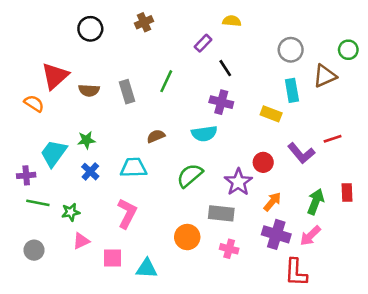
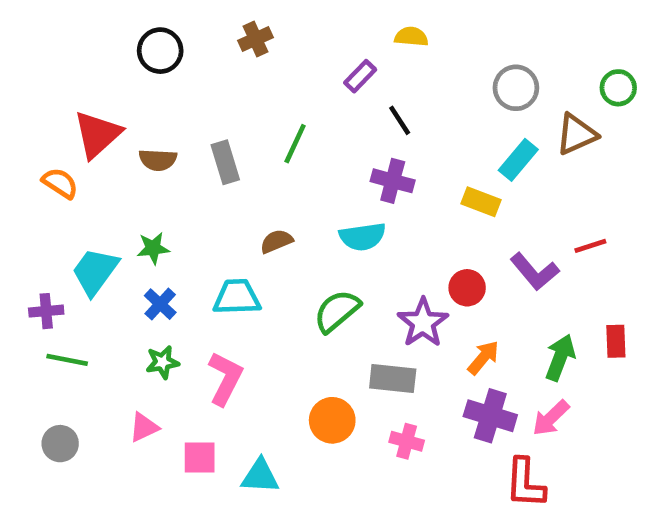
cyan rectangle: (292, 90) -> (518, 160), turned 50
green star: (71, 212) -> (162, 362), moved

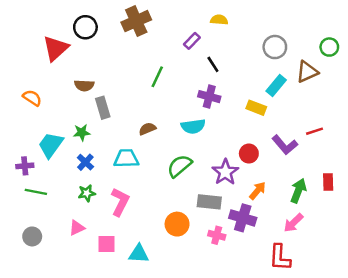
brown cross: (255, 39) -> (136, 21), size x1.6
red triangle: (97, 134) -> (56, 48), moved
gray rectangle: (225, 162) -> (103, 108), moved
purple cross: (490, 416) -> (243, 218), moved

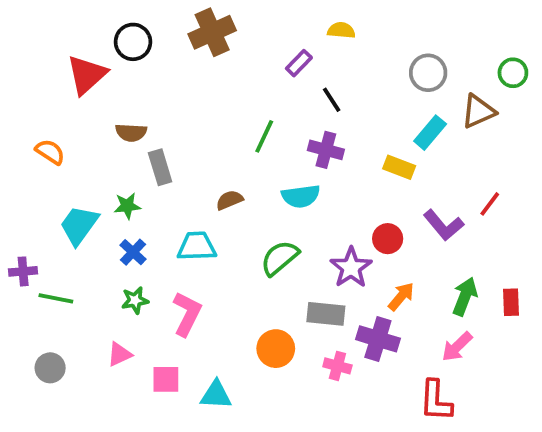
green line: (157, 77) -> (264, 136), moved
red line: (314, 131) -> (490, 204), turned -35
purple cross: (25, 166) -> (23, 271), moved
red rectangle: (328, 182) -> (511, 302), moved

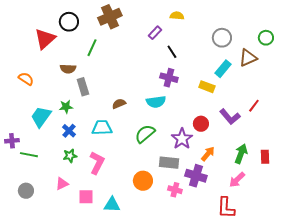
green line: (264, 136) -> (92, 48), moved

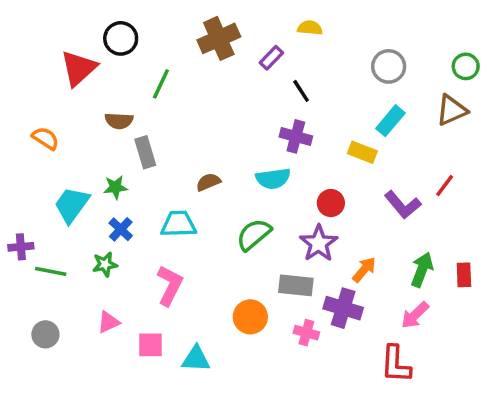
brown cross: (110, 17) -> (219, 38), moved
brown triangle: (248, 58) -> (452, 110), moved
red circle: (201, 124) -> (331, 203), moved
green star: (70, 156) -> (105, 264), moved

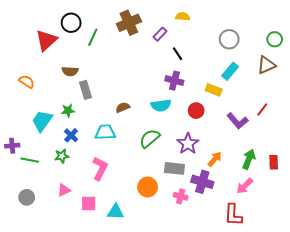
green line: (161, 84) -> (93, 37), moved
red circle: (331, 203) -> (196, 111), moved

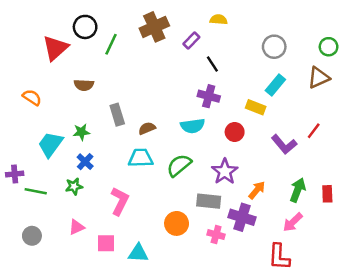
gray rectangle: (86, 90) -> (117, 115), moved
cyan trapezoid: (105, 132) -> (141, 158), moved

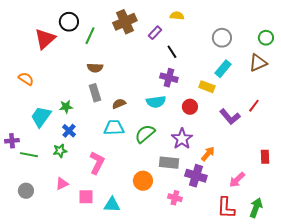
brown semicircle: (84, 85) -> (95, 68), moved
green arrow: (298, 190) -> (256, 208), moved
pink cross: (216, 235) -> (175, 198), moved

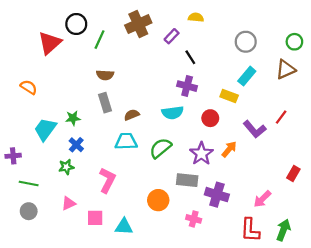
orange arrow: (208, 154) -> (229, 149), moved
green line: (29, 155) -> (29, 184), moved
red rectangle: (265, 157) -> (293, 174), turned 32

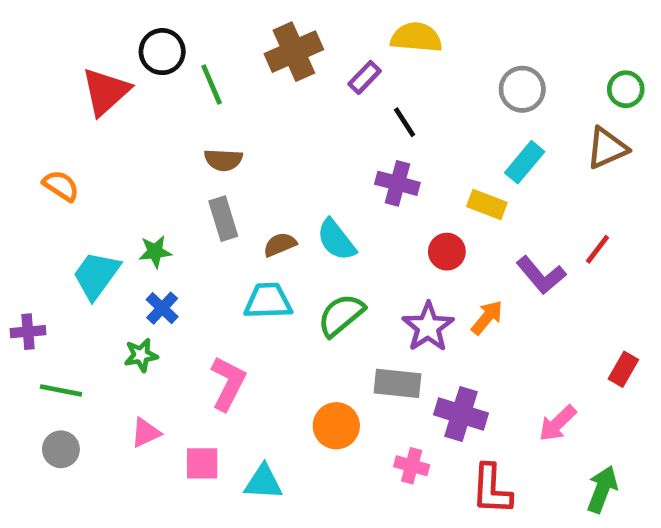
yellow semicircle: (196, 17) -> (416, 37), size x1.5
green line: (100, 40) -> (212, 85), turned -48
cyan semicircle: (173, 113) -> (336, 240), moved, turned 60
red L-shape: (250, 230) -> (492, 489), moved

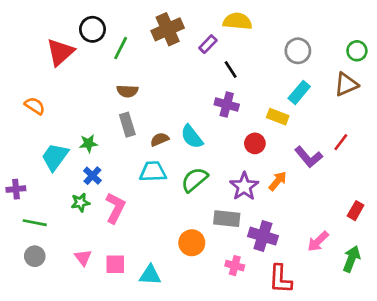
green line: (212, 85) -> (121, 48), turned 50
pink L-shape: (228, 383) -> (115, 208), moved
pink triangle: (146, 433) -> (83, 258), moved, turned -42
green arrow: (602, 489) -> (352, 259), moved

